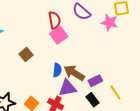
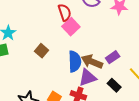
blue semicircle: (57, 70) -> (75, 61), size x1.5
purple rectangle: (95, 81) -> (113, 57), moved

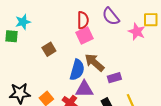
brown arrow: (92, 62) -> (94, 62), moved

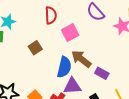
red semicircle: (83, 20) -> (51, 15), moved
purple rectangle: (114, 78) -> (102, 73), turned 48

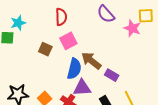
pink square: (70, 33) -> (68, 41), moved
brown square: (35, 48) -> (45, 49), turned -32

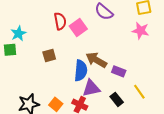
pink star: (132, 28) -> (140, 31), moved
pink square: (68, 41) -> (78, 28), moved
brown square: (45, 49) -> (49, 56), turned -32

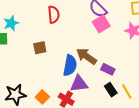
pink square: (78, 28) -> (101, 24), moved
black rectangle: (117, 99) -> (111, 90), moved

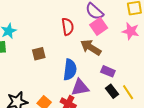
red semicircle: (54, 14) -> (68, 27), moved
brown arrow: (86, 56) -> (91, 47), moved

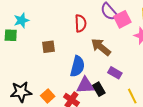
pink square: (99, 26) -> (122, 19), moved
black rectangle: (112, 91) -> (99, 89), moved

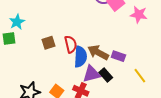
red semicircle: (81, 23) -> (71, 44), moved
brown arrow: (101, 47) -> (98, 52), moved

